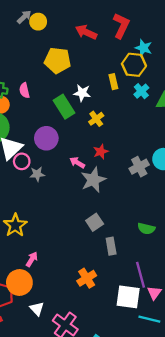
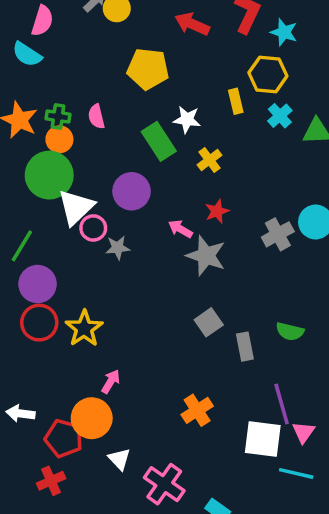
cyan star: (143, 48) -> (284, 32), moved
gray star: (93, 180) -> (206, 256), turned -30
gray rectangle: (111, 246) -> (245, 347), moved

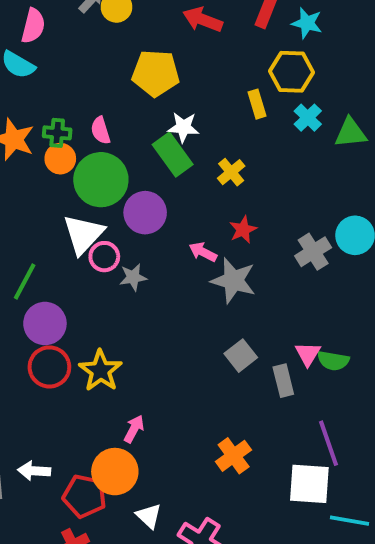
white star: (187, 119) -> (183, 127), moved
green circle: (49, 175) -> (101, 180), moved
pink triangle: (303, 432) -> (308, 354), moved

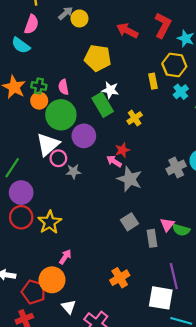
red star: (243, 230) -> (122, 150), moved

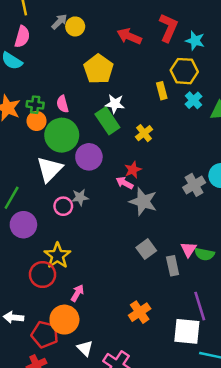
yellow pentagon: (98, 58) -> (98, 69), turned 30
pink circle: (58, 158) -> (63, 206), moved
red circle: (21, 217) -> (43, 275), moved

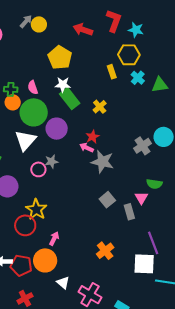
white star: (115, 104) -> (63, 85), moved
green semicircle: (204, 254) -> (154, 184), moved
red pentagon: (45, 334) -> (21, 265), moved

